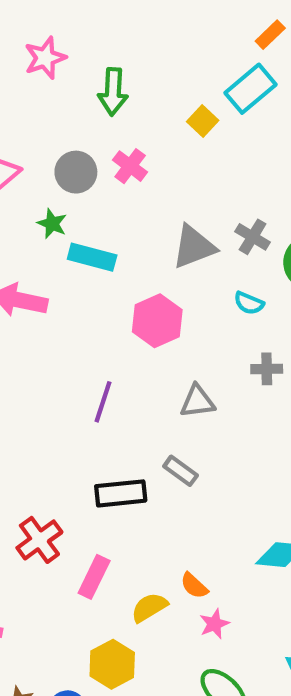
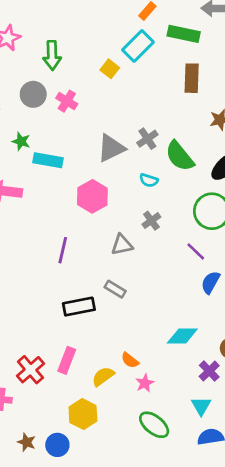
gray circle: (76, 172) -> (33, 94), moved
gray cross: (253, 237) -> (147, 139), turned 30
gray cross: (267, 369) -> (151, 221), moved, turned -30
red cross: (39, 540) -> (31, 370), moved

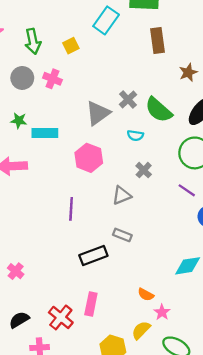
yellow square: (110, 69) -> (71, 46), moved, turned 35
yellow semicircle: (103, 376) -> (141, 330), moved

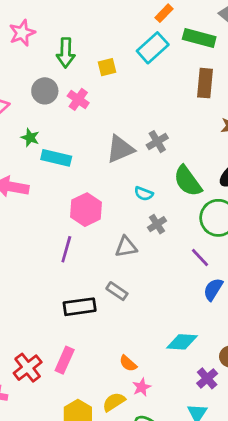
green semicircle: (159, 110) -> (188, 181), moved
cyan semicircle: (135, 135) -> (144, 194), moved
pink hexagon: (89, 158) -> (86, 210), moved

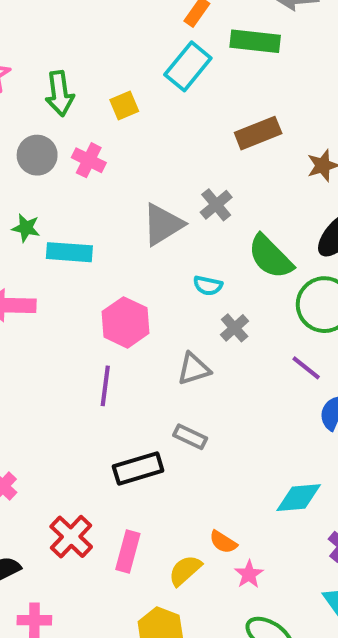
brown rectangle: (205, 83) -> (258, 133), moved, turned 72
red cross: (28, 368) -> (71, 537), moved
yellow semicircle: (114, 402) -> (185, 570), moved

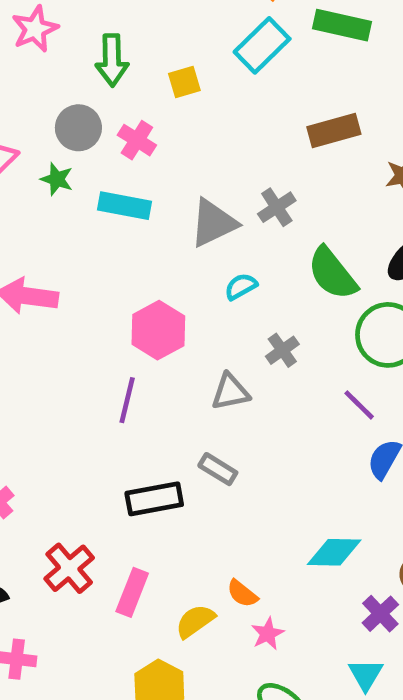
green star: (26, 228) -> (57, 179), moved
cyan rectangle: (69, 252) -> (124, 206), moved
cyan semicircle: (208, 286) -> (241, 287), moved, turned 132

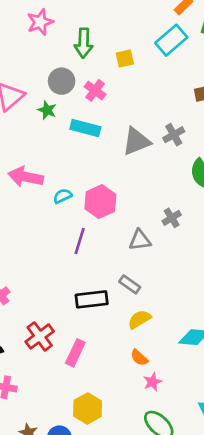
cyan semicircle: (241, 287) -> (63, 196), moved
yellow semicircle: (195, 621) -> (139, 319), moved

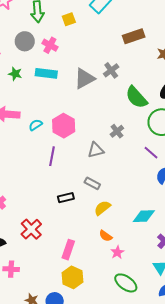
green star: (47, 110) -> (15, 74), moved
black rectangle: (92, 299) -> (66, 198), size x0.7
pink rectangle: (75, 353) -> (68, 250), moved

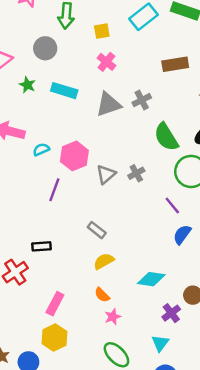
pink cross: (50, 45) -> (106, 62), moved
gray triangle: (96, 150) -> (106, 174), moved, turned -36
black rectangle: (66, 198) -> (41, 246), moved

